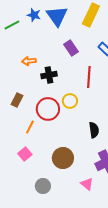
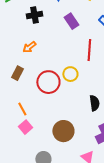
orange arrow: (29, 61) -> (29, 47), moved, turned -32
black cross: (49, 75) -> (34, 15), moved
orange line: (30, 127) -> (22, 109), moved, turned -56

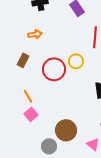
orange arrow: (29, 47) -> (35, 34), turned -152
brown circle: (63, 131) -> (66, 130), moved

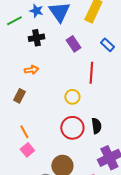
red circle: (54, 69) -> (72, 128), moved

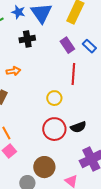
black cross: (36, 38) -> (27, 39), moved
purple rectangle: (73, 44) -> (67, 45), moved
black semicircle: (96, 126) -> (78, 127), turned 77

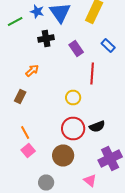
purple rectangle: (67, 45) -> (76, 48), moved
orange arrow: (13, 71) -> (32, 70), turned -32
brown circle: (44, 167) -> (63, 156), moved

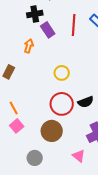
purple rectangle: (76, 48) -> (48, 30), moved
orange arrow: (32, 70) -> (29, 46), moved, turned -32
red line: (92, 74) -> (74, 25), moved

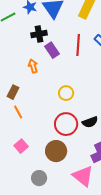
orange arrow: (29, 46) -> (33, 66), turned -32
orange line: (14, 108) -> (18, 112), moved
pink triangle: (79, 156) -> (83, 176), size x1.6

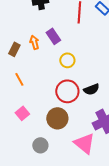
purple rectangle: (52, 50) -> (53, 36), moved
orange arrow: (33, 66) -> (34, 42), moved
brown rectangle: (13, 92) -> (14, 49), moved

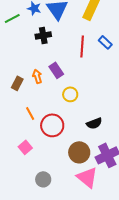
orange line: (19, 79) -> (30, 113), moved
red circle: (67, 91) -> (52, 125), moved
brown circle: (57, 118) -> (79, 152), moved

